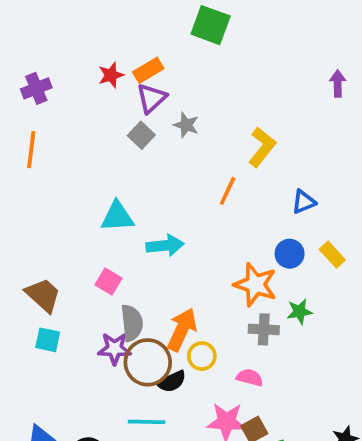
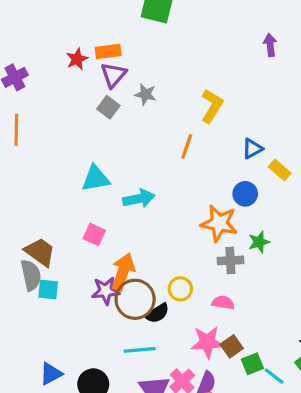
orange rectangle: (148, 70) -> (108, 51), turned 30
yellow rectangle: (332, 255) -> (280, 170), moved
gray semicircle: (132, 323) -> (31, 275), moved
orange arrow: (182, 330) -> (123, 272), moved

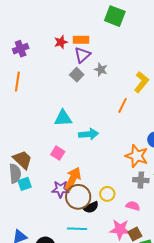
cyan square: (48, 290) -> (25, 184), turned -32

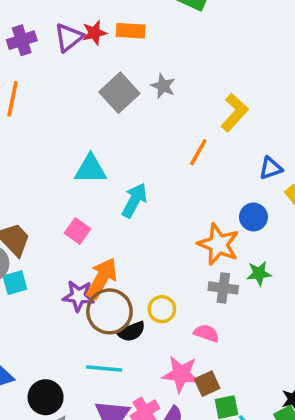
purple triangle: (82, 55) -> (69, 37), moved
gray square: (77, 75) -> (119, 93), size x1.5
cyan arrow: (88, 134) -> (134, 200), turned -60

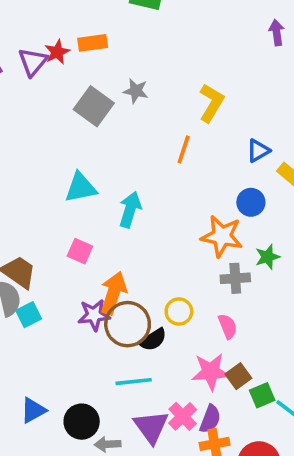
pink semicircle: (206, 333) -> (228, 326), turned 60

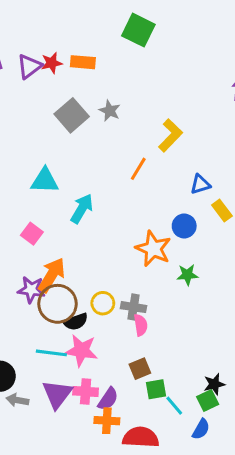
gray cross: (235, 278) -> (134, 307), moved
pink star: (211, 372) -> (81, 350), moved
pink cross: (183, 416) -> (86, 391), turned 35

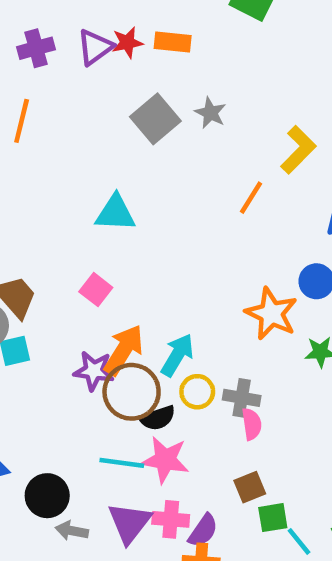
cyan arrow: (82, 209) -> (177, 355), moved

